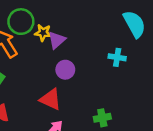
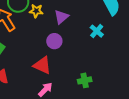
purple triangle: (57, 40) -> (61, 17), moved
cyan cross: (117, 57) -> (97, 31), turned 32

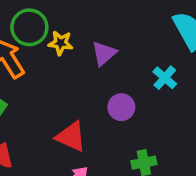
purple circle: (54, 41) -> (121, 107), moved

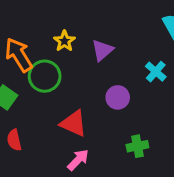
green circle: (29, 27) -> (45, 76), moved
yellow star: (61, 43) -> (64, 41), turned 30

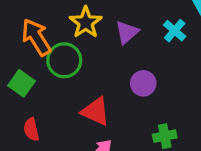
yellow star: (64, 41) -> (86, 22), size x1.4
cyan cross: (156, 72) -> (175, 31), moved

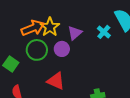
orange arrow: (36, 37) -> (33, 28), moved, turned 100
purple circle: (143, 83) -> (62, 49), moved

